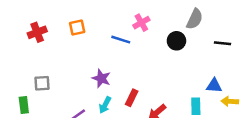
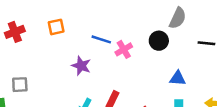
pink cross: (141, 23) -> (124, 49), moved
purple star: (101, 78) -> (81, 66), moved
blue triangle: (214, 86) -> (178, 78), moved

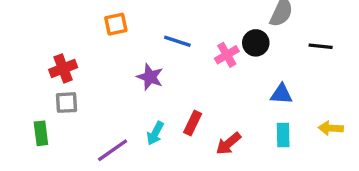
red cross: (15, 32) -> (63, 68), moved
pink cross: (124, 49) -> (227, 55), moved

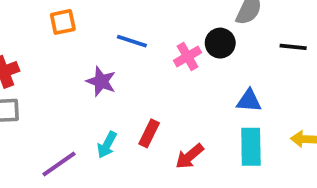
cyan rectangle: (283, 135) -> (251, 147), size x1.4

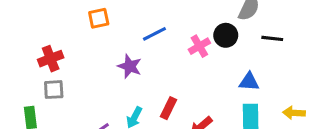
blue line: (132, 41) -> (154, 34), turned -45
black line: (293, 47) -> (272, 38), moved

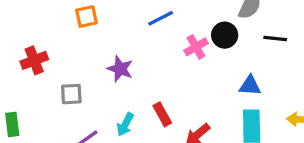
blue line: (154, 34) -> (161, 18), moved
gray square: (54, 90) -> (71, 94), moved
red rectangle: (168, 108) -> (162, 114), turned -55

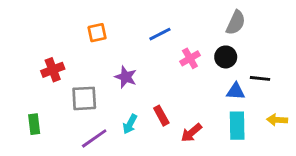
black circle: (225, 35) -> (226, 57), moved
black line: (275, 38) -> (260, 78), moved
gray square: (71, 94) -> (84, 98), size x1.4

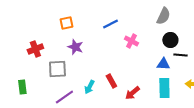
black circle: (226, 57) -> (170, 40), moved
pink cross: (190, 58) -> (131, 41), turned -32
purple star: (126, 77) -> (75, 47), moved

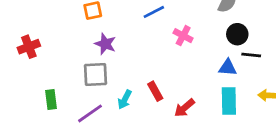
red cross: (35, 49) -> (29, 47), moved
gray square: (57, 69) -> (96, 74), moved
green rectangle: (22, 87) -> (51, 100), moved

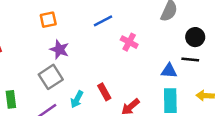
black circle: (237, 34) -> (195, 37), moved
gray square: (96, 74) -> (51, 77), turned -30

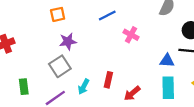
purple star: (59, 50) -> (68, 41), turned -30
red rectangle: (104, 92) -> (108, 80), turned 42

